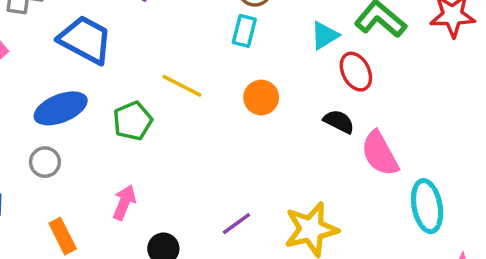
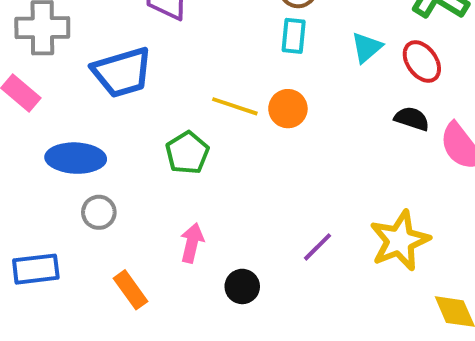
cyan triangle: (325, 35) -> (367, 47), moved
blue trapezoid: (85, 40) -> (122, 72), turned 144
orange circle: (261, 97) -> (288, 109), moved
blue ellipse: (61, 108) -> (76, 158), moved, turned 33

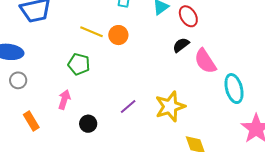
black semicircle: (412, 119) -> (181, 45), turned -60
green pentagon: (187, 153) -> (79, 64), moved, turned -30

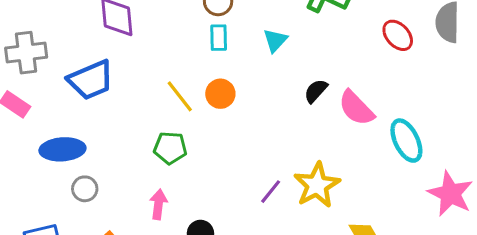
red ellipse: (188, 16) -> (398, 35), moved
yellow line: (92, 32) -> (180, 96), turned 40
purple line: (128, 107) -> (271, 192), moved

